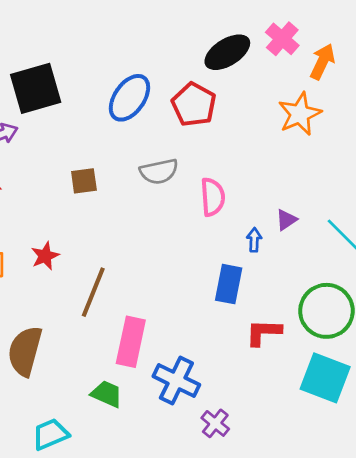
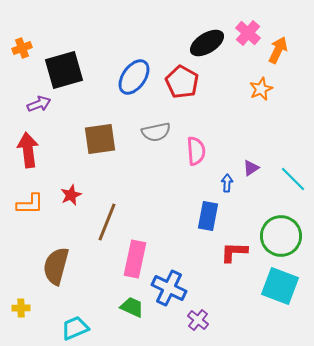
orange star: (300, 114) -> (261, 89), size x0.7
brown square: (84, 181) -> (100, 139), size x1.6
green trapezoid: (107, 394) -> (132, 307), moved

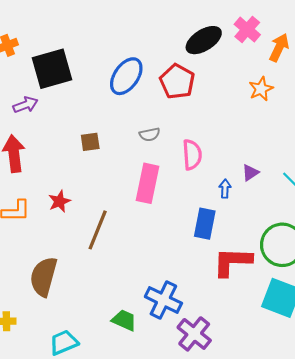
gray semicircle: (156, 132) -> (150, 135), size x0.7
brown square: (100, 139) -> (90, 142), size x0.6
red L-shape: (234, 252) -> (232, 262), size x1.4
pink rectangle: (135, 259) -> (148, 183), moved
purple cross: (198, 320) -> (194, 334), size x1.5

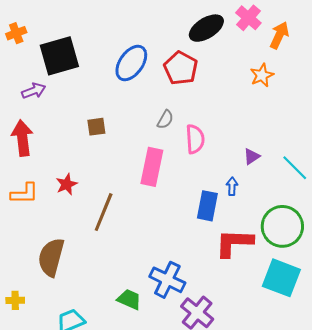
gray semicircle: (150, 135) -> (165, 120), moved, turned -48
blue arrow: (225, 189) -> (232, 186), moved

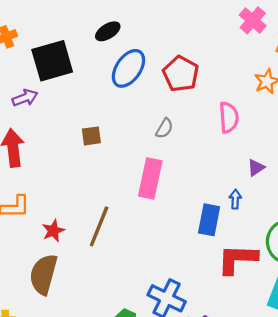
black ellipse: (206, 28) -> (108, 31), moved, size x0.7
pink semicircle: (195, 139) -> (229, 117), moved
red star: (67, 184) -> (53, 231), moved

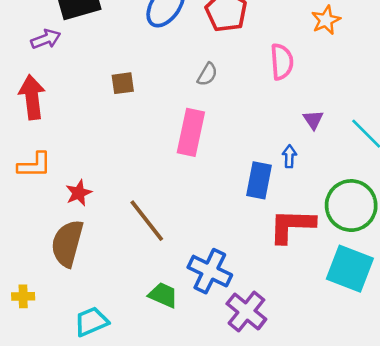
purple triangle: (256, 168) -> (313, 120), turned -30
brown line: (99, 226) -> (147, 221), moved, turned -60

